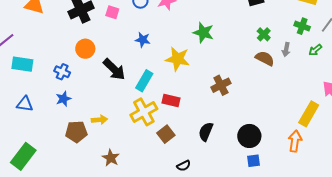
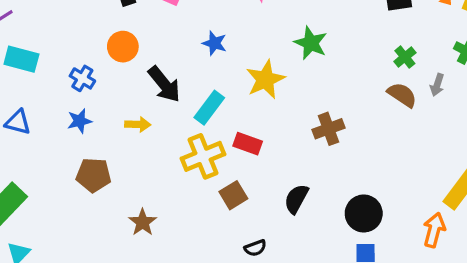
yellow star: (177, 59) -> (265, 79), turned 30
yellow arrow: (99, 120) -> (138, 124), moved

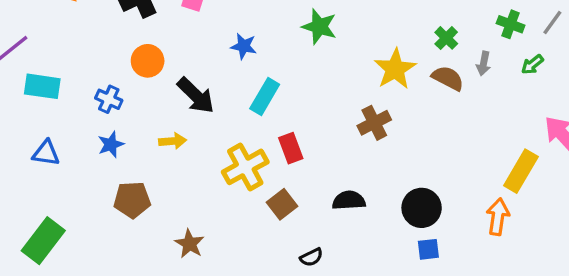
green star: (311, 43) -> (319, 27), moved
yellow star: (265, 79) -> (395, 69), moved
cyan rectangle: (209, 108) -> (265, 97), moved
red rectangle: (248, 144) -> (291, 148), turned 56
black semicircle: (296, 199) -> (349, 200), turned 64

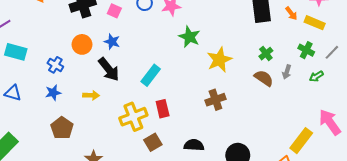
blue star: (244, 46) -> (112, 42), moved
yellow star: (395, 69) -> (219, 60), moved
brown pentagon: (132, 200) -> (62, 128), turned 30

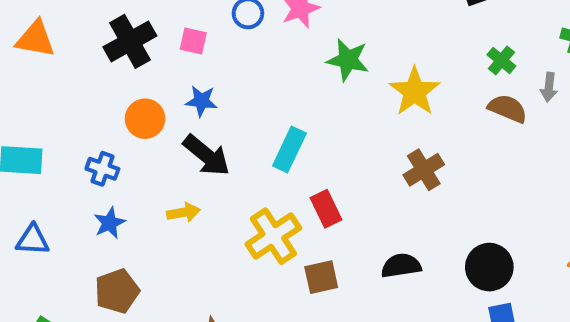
brown pentagon: (62, 128) -> (117, 291), moved, turned 30
brown square: (153, 142) -> (321, 277), turned 30

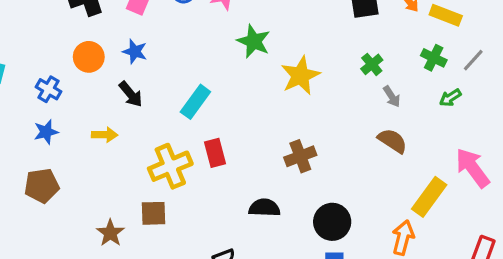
gray arrow: (549, 87) -> (392, 96), moved, turned -50
brown semicircle: (508, 109) -> (392, 141), moved
black arrow: (207, 155) -> (131, 94), size x0.7
brown cross: (424, 170) -> (300, 156), moved
brown square: (321, 277) -> (154, 213), moved

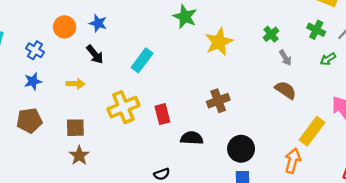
red rectangle: (215, 153) -> (162, 114), moved
brown square: (154, 213) -> (75, 128), moved

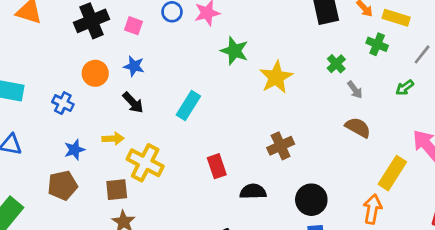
green cross: (316, 30) -> (377, 44), moved
blue star: (33, 81) -> (74, 150), moved
yellow cross: (123, 107) -> (145, 163), moved, turned -36

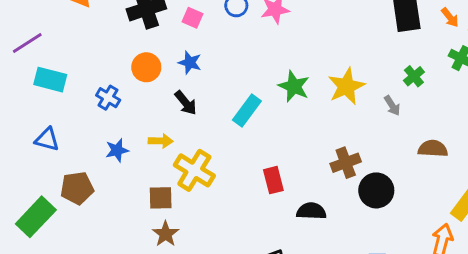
green star: (234, 51) -> (294, 86), moved
gray arrow: (355, 90) -> (392, 106), moved
brown semicircle: (358, 127) -> (433, 149), turned -30
brown pentagon: (63, 185) -> (77, 188), moved
black circle: (311, 200) -> (376, 190), moved

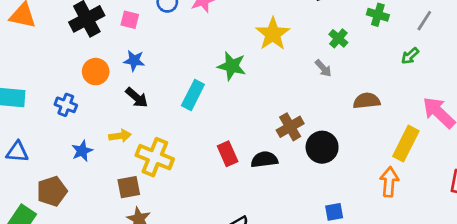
yellow star: (346, 86) -> (273, 34), moved
black semicircle: (311, 211) -> (264, 160), moved

